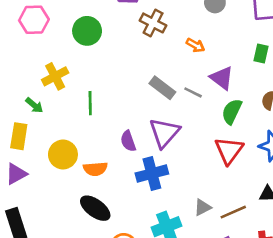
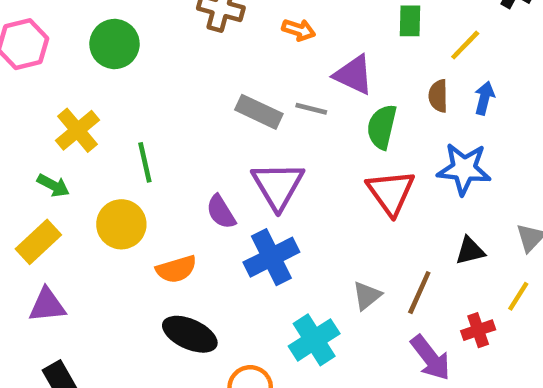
yellow rectangle: (19, 136) -> (38, 242), turned 50
yellow circle: (63, 154) -> (121, 224), moved
purple triangle: (16, 174) -> (47, 305), turned 35
brown line: (233, 212) -> (419, 293), turned -30

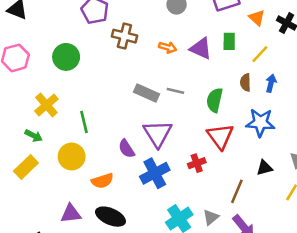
purple triangle: (354, 75) -> (201, 48), moved
gray triangle: (367, 296) -> (211, 217), moved
purple triangle: (47, 305) -> (71, 214), moved
red cross: (478, 330) -> (197, 163), moved

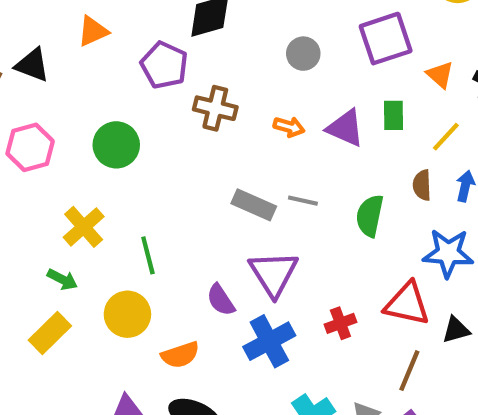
red triangle: (220, 136) -> (407, 304), moved, turned -40

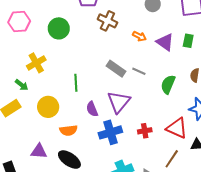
green line: (148, 255) -> (76, 83), moved

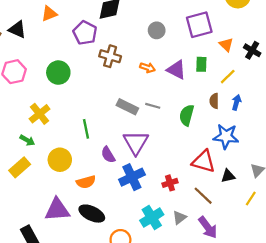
red cross: (145, 131) -> (170, 183), moved
purple triangle: (39, 151) -> (57, 210), size x1.4
brown line: (172, 159) -> (203, 196), turned -72

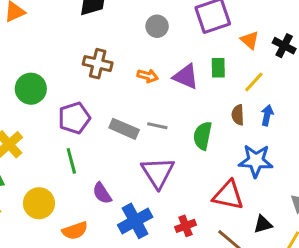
purple pentagon: (85, 33) -> (74, 118), moved, turned 30
purple triangle: (136, 143) -> (158, 173), moved
black triangle: (228, 176) -> (263, 224), moved

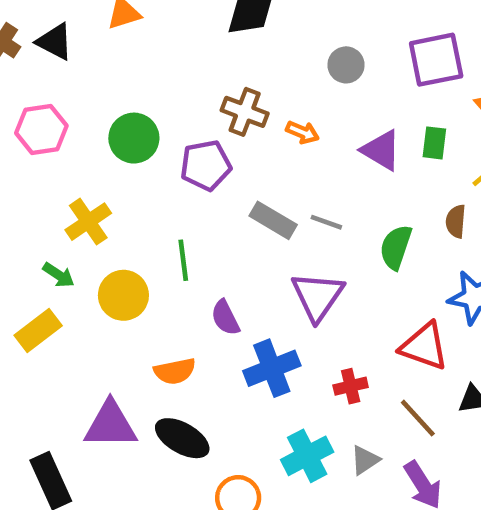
orange arrow: (148, 76) -> (303, 132), moved
purple pentagon: (74, 118) -> (206, 165), moved
yellow circle: (39, 203) -> (123, 295), moved

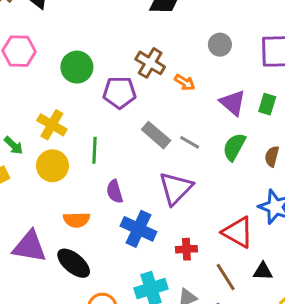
yellow cross: (88, 222) -> (52, 125), moved, turned -36
green semicircle: (396, 247) -> (234, 147), moved
blue cross: (272, 368) -> (138, 229), turned 36

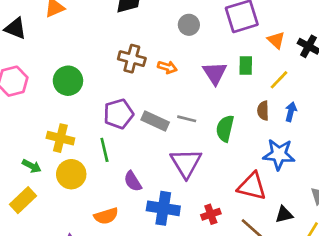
purple pentagon: (119, 92) -> (119, 114), moved
purple triangle: (233, 103) -> (215, 73), turned 32
green semicircle: (234, 147) -> (225, 129), moved

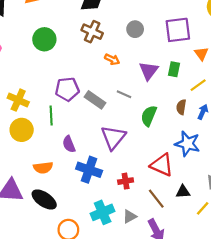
brown cross: (132, 59) -> (92, 32), moved
green circle: (68, 81) -> (44, 39), moved
gray line: (187, 119) -> (124, 94), moved

